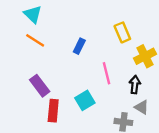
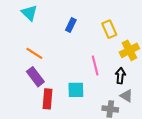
orange line: (35, 40) -> (34, 53), moved
blue rectangle: (79, 46) -> (71, 25), moved
cyan square: (85, 100) -> (76, 90), turned 30

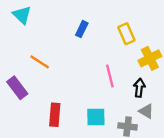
cyan triangle: (29, 13) -> (22, 15), moved
purple rectangle: (35, 77) -> (17, 88), moved
cyan square: (76, 90) -> (96, 117), moved

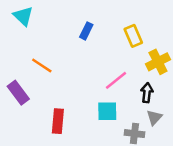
pink line: (110, 76) -> (116, 80), turned 65
gray triangle: (146, 111) -> (154, 117), turned 42
cyan square: (96, 117) -> (107, 111), moved

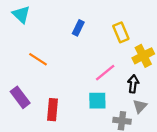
purple rectangle: (18, 93) -> (20, 97), moved

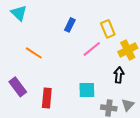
pink line: (105, 73) -> (92, 49), moved
gray triangle: (140, 106) -> (128, 105), moved

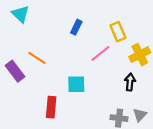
purple rectangle: (18, 87) -> (15, 71), moved
cyan square: (87, 90) -> (76, 84), moved

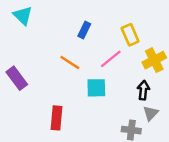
orange line: (37, 58) -> (70, 62), moved
cyan square: (76, 84) -> (96, 88), moved
gray triangle: (140, 115) -> (151, 113), moved

